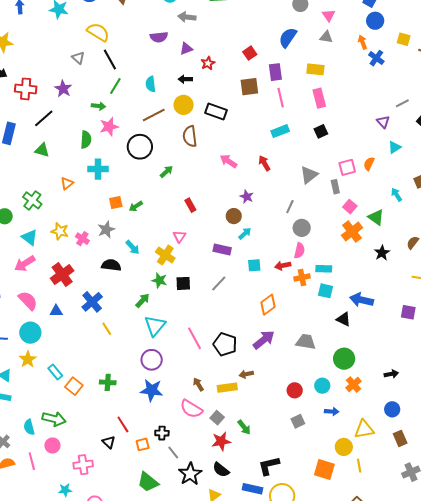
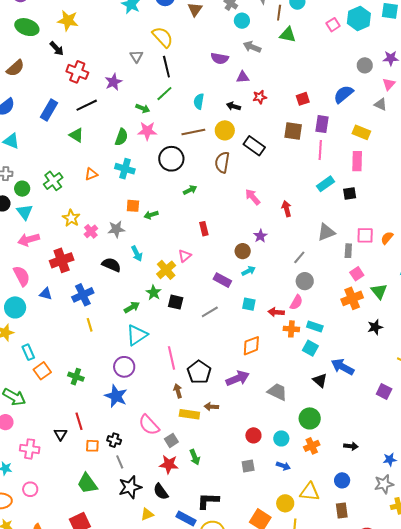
cyan rectangle: (280, 131) -> (326, 184), moved, turned -30
cyan triangle: (29, 237) -> (25, 212), moved
brown arrow: (198, 384) -> (178, 391), moved

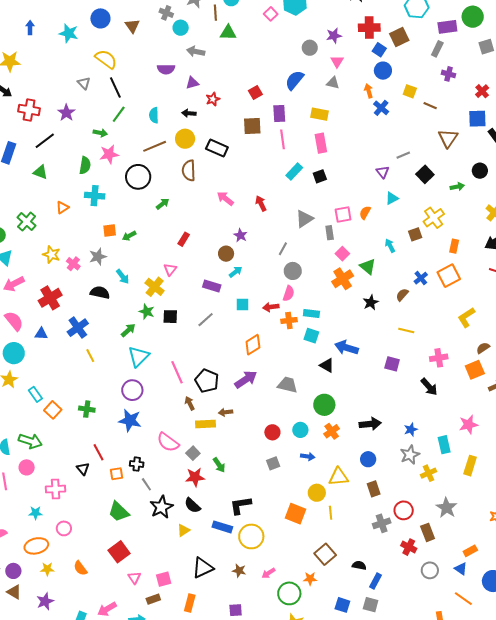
red rectangle: (204, 229) -> (184, 239), turned 56
black arrow: (351, 446) -> (370, 424), size x1.5

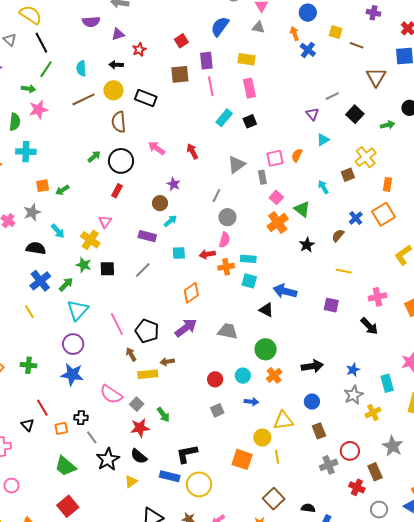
black circle: (138, 177) -> (121, 161), moved
blue cross: (78, 328) -> (40, 281), moved

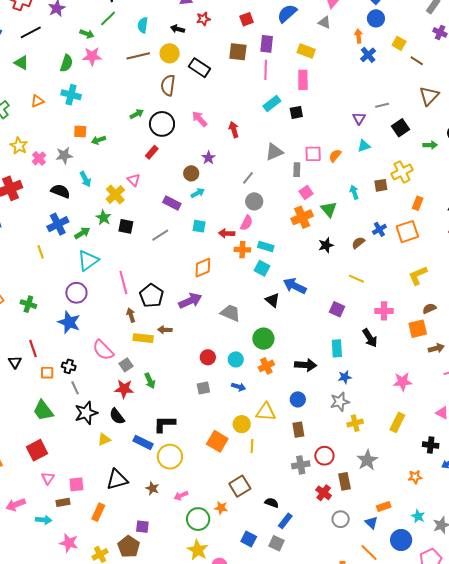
pink triangle: (105, 222) -> (134, 180), turned -32
cyan rectangle: (387, 383) -> (337, 348), moved

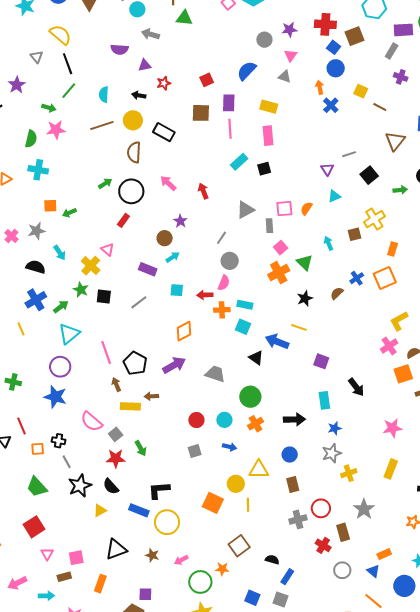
yellow line: (356, 279) -> (299, 327), moved
pink cross: (384, 311) -> (389, 346), moved, turned -30

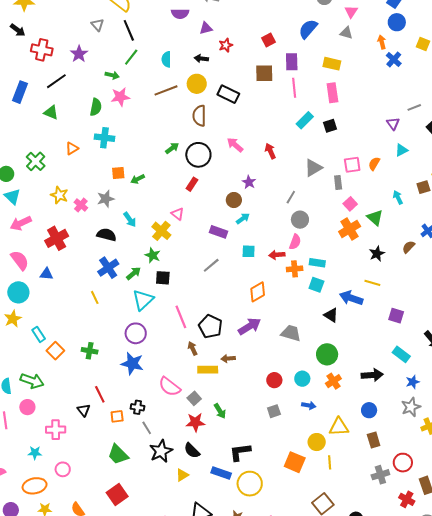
black square: (104, 296) -> (163, 278), moved
cyan rectangle: (324, 400) -> (401, 354), turned -42

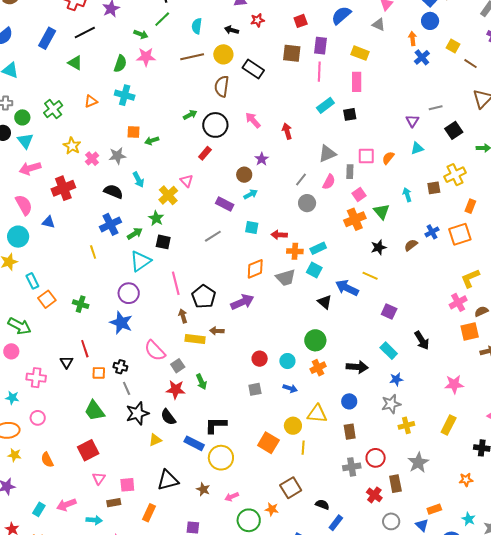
pink semicircle: (295, 242) -> (329, 182), moved
cyan rectangle: (317, 263) -> (318, 248), turned -42
gray trapezoid: (291, 333) -> (286, 278), moved, turned 140

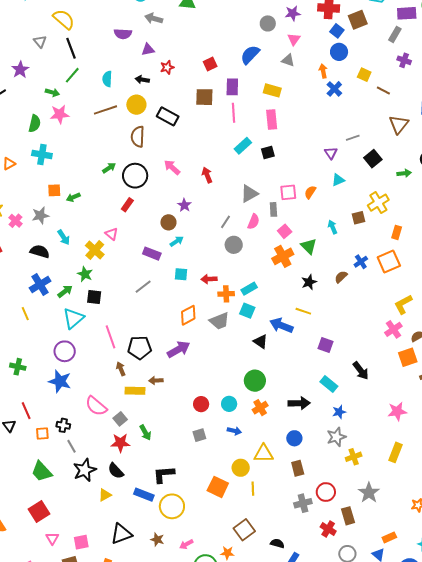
black pentagon: (204, 297) -> (140, 348), turned -30

